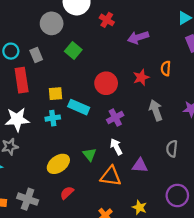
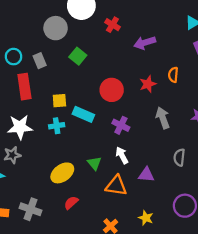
purple cross: (115, 118) -> (121, 125), turned -35

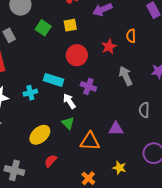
yellow square: (59, 101) -> (70, 25), moved
white arrow: (122, 155) -> (69, 101), moved

